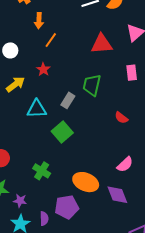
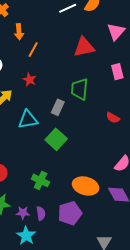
purple semicircle: (44, 219) -> (41, 213), moved

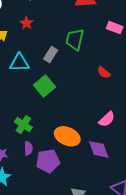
pink rectangle: (117, 72) -> (115, 28), turned -63
purple semicircle: (41, 213) -> (28, 148), moved

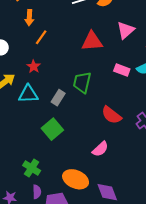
cyan triangle: (19, 63) -> (28, 94), moved
red semicircle: (104, 72) -> (111, 115), size x1.5
pink semicircle: (107, 119) -> (100, 149), moved

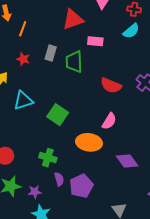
pink rectangle: (122, 70) -> (95, 41), moved
cyan triangle: (28, 94) -> (23, 101), moved
gray rectangle: (58, 98) -> (51, 53), moved
orange ellipse: (76, 179) -> (89, 142), moved

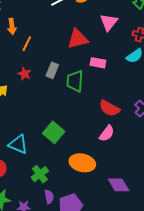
cyan triangle: (23, 101) -> (18, 144), moved, turned 35
pink semicircle: (109, 121) -> (107, 133), moved
green cross: (48, 158) -> (40, 174), turned 30

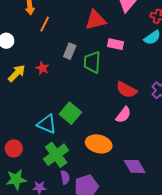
red star: (24, 74) -> (42, 68), moved
cyan triangle: (18, 144) -> (47, 124), moved
green cross: (40, 174) -> (56, 155), size x1.4

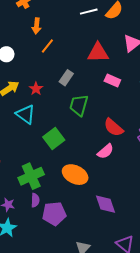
green trapezoid: (92, 62) -> (79, 105), moved
cyan triangle: (47, 124) -> (26, 114), moved

